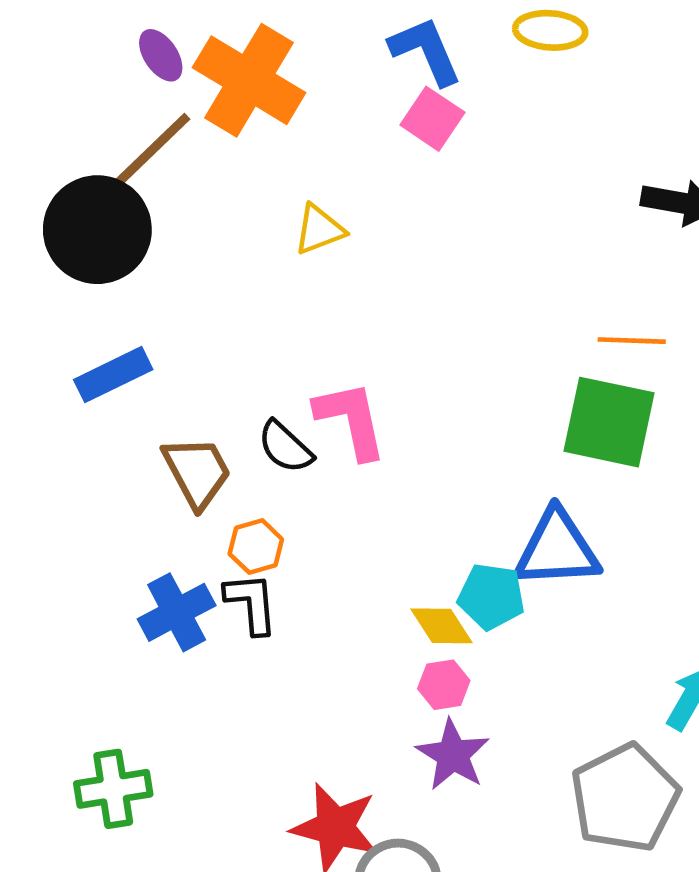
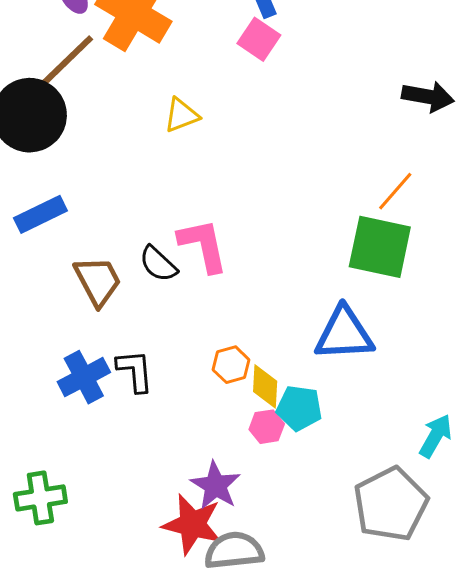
orange line: (632, 341) -> (395, 191), turned -51
orange hexagon: (256, 547) -> (231, 365), moved
cyan pentagon: (491, 596) -> (299, 408), moved
yellow diamond: (442, 626) -> (265, 386), turned 36
purple star: (453, 755) -> (216, 486), moved

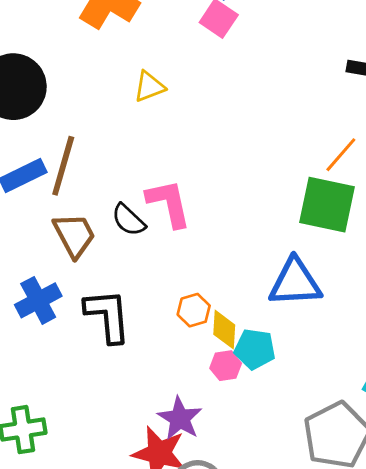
brown line: (67, 61) -> (63, 166), moved, turned -30
black L-shape: (135, 371) -> (108, 316), size x1.4
blue cross: (84, 377) -> (38, 300), moved

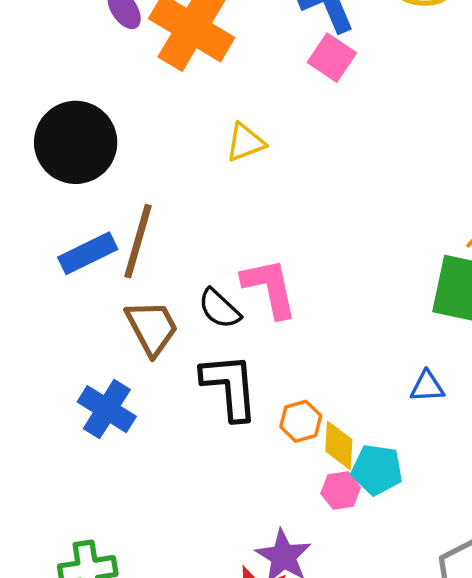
blue triangle: (295, 282) -> (427, 387), size x0.5
blue cross: (38, 300) -> (107, 409), turned -30
black L-shape: (108, 316) -> (230, 387), moved

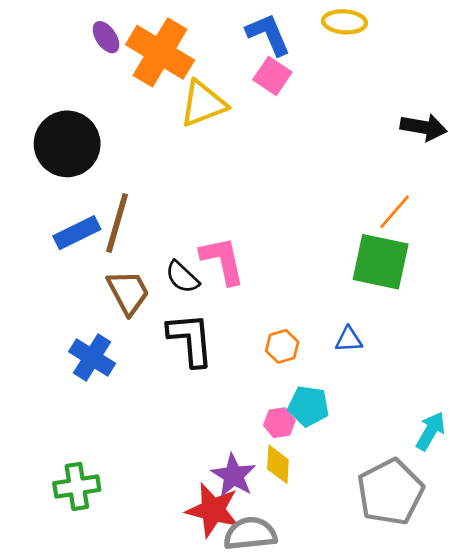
yellow triangle: (245, 142) -> (203, 104), moved, size x1.5
orange hexagon: (301, 421) -> (282, 346), moved
yellow diamond: (339, 445) -> (278, 464), moved

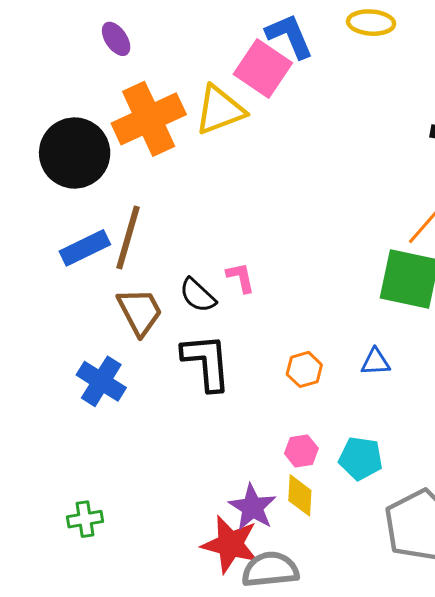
orange cross: (160, 52) -> (149, 119), moved, turned 34
pink square: (272, 76) -> (263, 69), moved, size x1.4
pink L-shape: (222, 260) -> (241, 278), size x0.6
cyan pentagon: (308, 406) -> (361, 458), moved
green cross: (77, 486) -> (85, 519), size x0.7

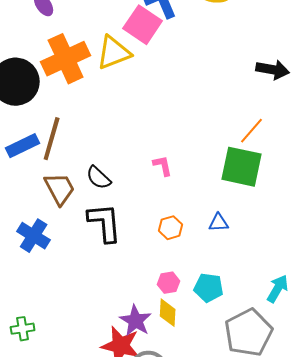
pink L-shape: (241, 278) -> (163, 166), moved

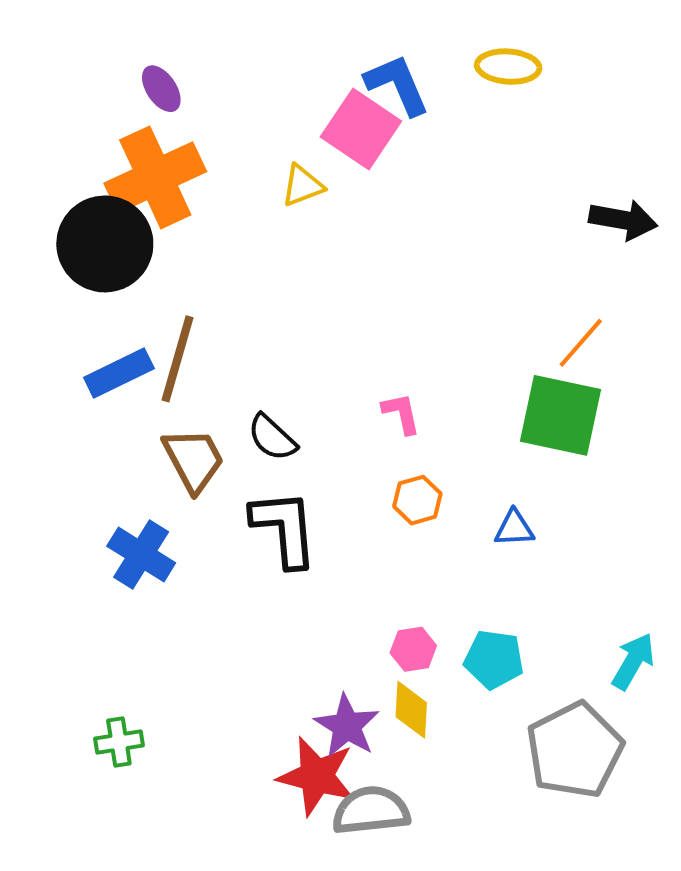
yellow triangle: (114, 53) -> (302, 185), size x0.6
orange cross: (66, 59) -> (155, 177), moved
orange hexagon: (171, 228) -> (417, 500), moved

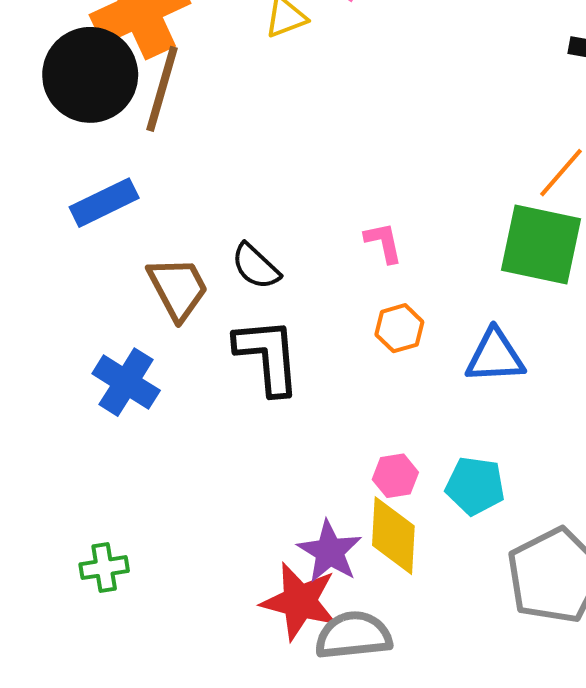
brown line: (177, 359) -> (162, 89), moved
blue triangle: (514, 528) -> (495, 356), size x1.5
yellow diamond: (411, 710) -> (393, 536), size x1.4

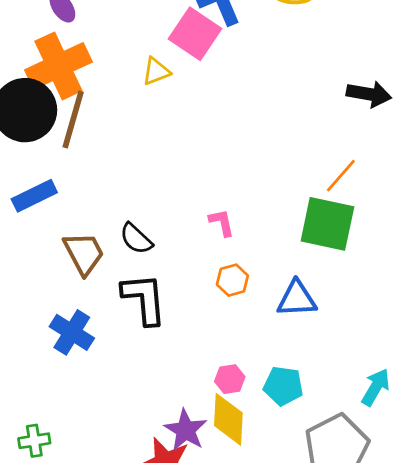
blue cross: (126, 382) -> (72, 332), moved

